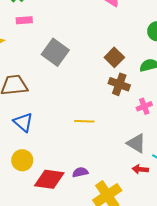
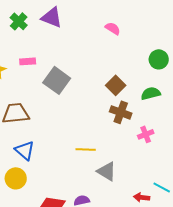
pink rectangle: (24, 20) -> (28, 61), moved
gray triangle: (136, 143) -> (107, 171), moved
yellow circle: (22, 160) -> (16, 178), moved

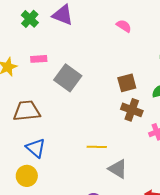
brown square: (116, 85) -> (127, 83), turned 30

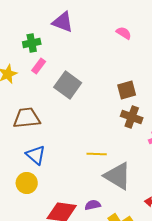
green cross: (30, 19) -> (32, 43), moved, turned 36
pink rectangle: (39, 59) -> (39, 66), turned -49
gray triangle: (118, 169) -> (118, 176), size x1.4

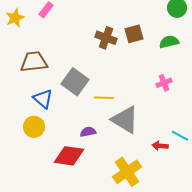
gray square: (68, 85) -> (75, 82), moved
brown cross: (132, 117) -> (106, 38), moved
purple semicircle: (93, 205) -> (88, 132), moved

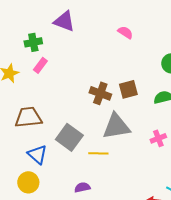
gray triangle: (125, 120) -> (116, 126), moved, turned -40

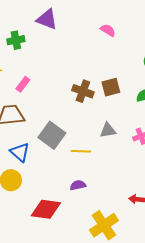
pink rectangle: (40, 65) -> (23, 84), moved
gray triangle: (116, 126) -> (108, 130), moved, size x0.6
purple semicircle: (82, 187) -> (78, 185), moved

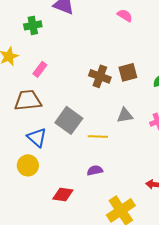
red diamond: (46, 209) -> (63, 194), size x0.7

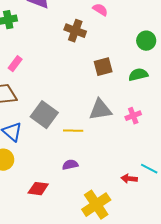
brown cross: (100, 76) -> (75, 31), moved
gray triangle: (125, 115) -> (100, 110), size x1.4

